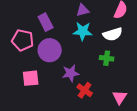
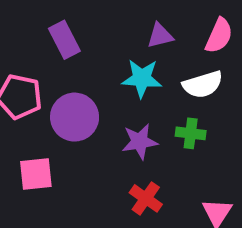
purple triangle: (83, 10) -> (160, 36), moved
purple rectangle: (46, 22) -> (64, 40), moved
purple star: (71, 73) -> (140, 141), moved

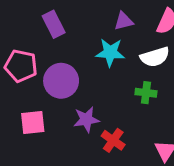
purple star: (140, 141) -> (86, 119), moved

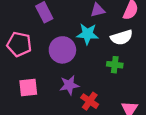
purple circle: (61, 81) -> (62, 50), moved

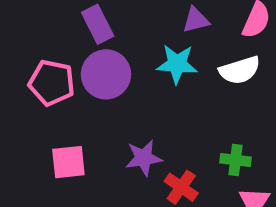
purple circle: (62, 50) -> (106, 74), moved
green cross: (115, 65) -> (235, 160), moved

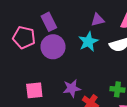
cyan star: (177, 64) -> (88, 42), turned -30
pink pentagon: (52, 83) -> (24, 37), moved

